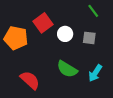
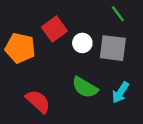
gray square: (89, 38) -> (113, 48), size x1.6

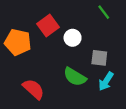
gray square: (113, 48) -> (99, 58), moved, size x0.7

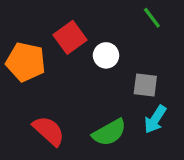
green semicircle: (75, 77) -> (109, 132), moved, turned -60

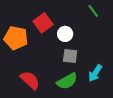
gray square: (145, 85) -> (70, 56), moved

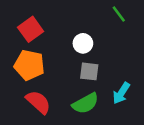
red square: (43, 23) -> (31, 29), moved
orange pentagon: (16, 38) -> (29, 65), moved

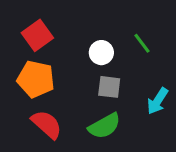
green line: (119, 14) -> (142, 43), moved
cyan arrow: (121, 93) -> (158, 101), moved

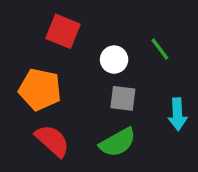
red square: (37, 35) -> (63, 31), moved, turned -32
cyan arrow: (158, 101) -> (178, 114), turned -36

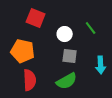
red semicircle: (52, 141) -> (30, 80), turned 45

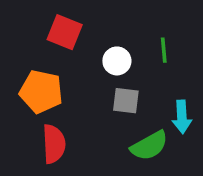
green line: (91, 28) -> (164, 50), turned 32
green semicircle: (67, 81) -> (149, 146), moved

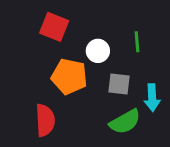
orange pentagon: (41, 92) -> (69, 77), moved
gray square: (126, 101) -> (119, 84), moved

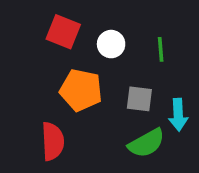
white circle: (98, 51) -> (111, 44), moved

